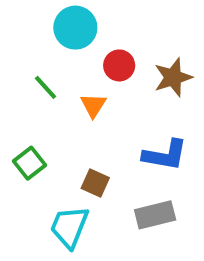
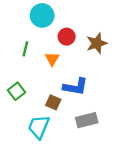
green line: (45, 87) -> (25, 49), turned 56
blue L-shape: (165, 155) -> (76, 87), moved

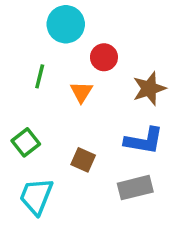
brown star: (97, 43) -> (149, 89), moved
blue L-shape: (76, 87) -> (144, 141), moved
cyan trapezoid: (39, 127) -> (36, 196), moved

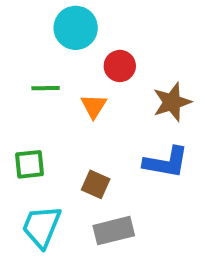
green line: (40, 76) -> (46, 88), turned 75
green square: (26, 142) -> (29, 164), turned 32
gray rectangle: (135, 188) -> (114, 231), moved

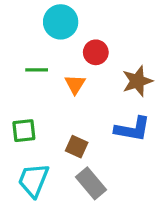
gray rectangle: (114, 231) -> (91, 183), turned 64

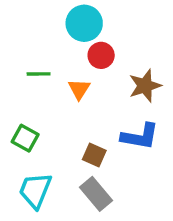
cyan circle: (61, 22) -> (84, 23), moved
green square: (24, 131) -> (25, 138), turned 35
brown square: (77, 147) -> (94, 155), moved

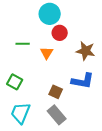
brown star: (145, 86) -> (86, 51), turned 30

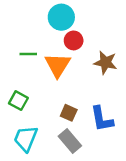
orange triangle: (47, 53) -> (58, 65), size x1.6
blue L-shape: (83, 81) -> (102, 119), moved, turned 70

